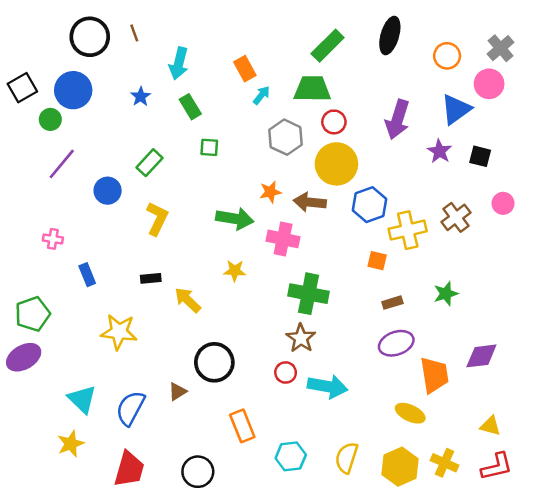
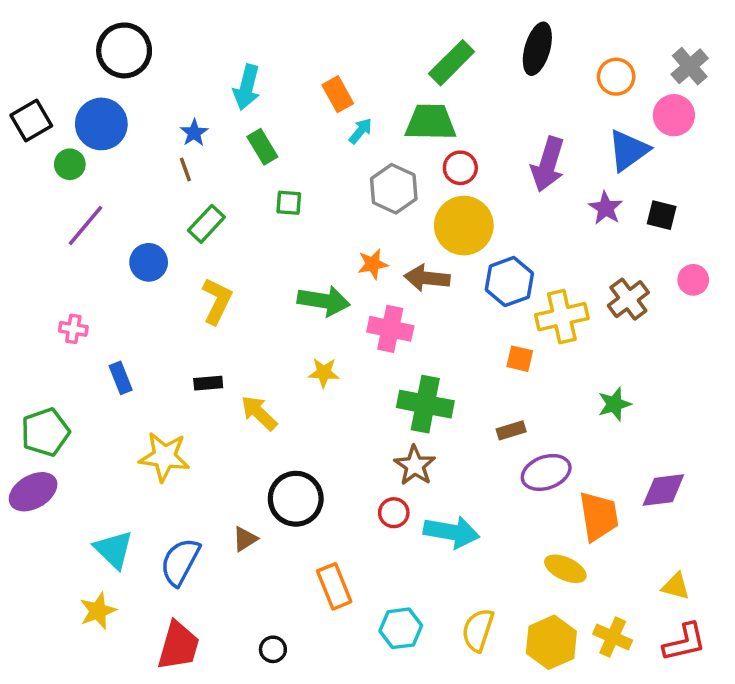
brown line: (134, 33) -> (185, 170), moved
brown rectangle: (392, 303) -> (511, 430), moved
black circle: (198, 472) -> (273, 649), size x0.6

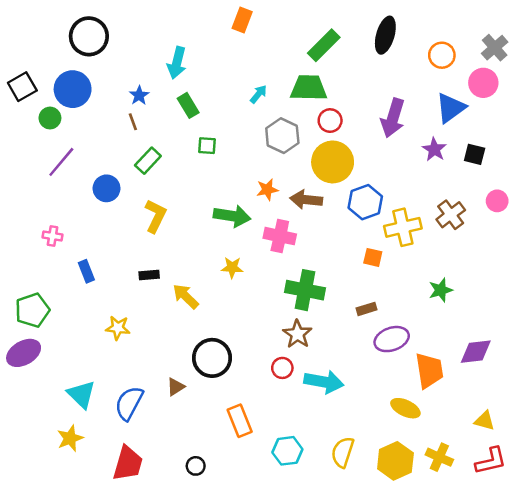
orange rectangle: (338, 94) -> (242, 20), moved, turned 50
yellow star: (164, 457) -> (118, 328), size x0.7

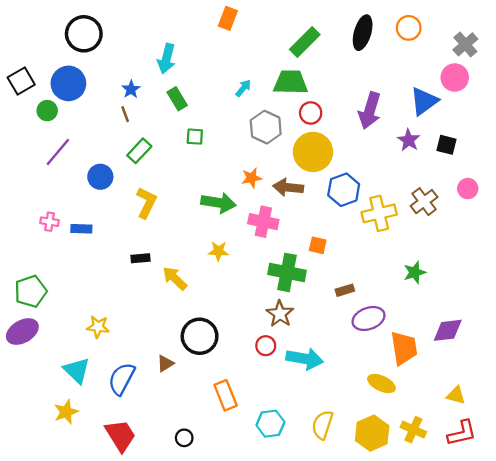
orange circle: (442, 55) -> (409, 28), moved
orange square: (373, 257) -> (318, 245), moved
blue rectangle: (86, 271) -> (81, 229), moved, turned -66
yellow star: (118, 328) -> (98, 327), moved
red trapezoid: (128, 463) -> (120, 435), turned -48

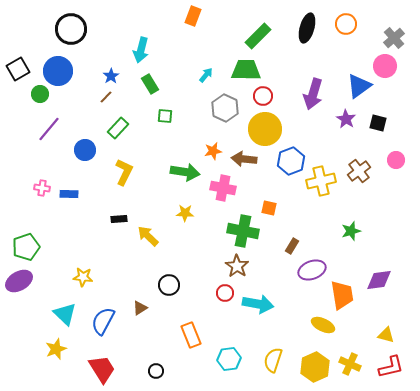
brown line: (125, 114) -> (106, 97), turned 64
brown rectangle: (345, 290) -> (292, 246), turned -42
black circle: (200, 336) -> (169, 285), size x0.7

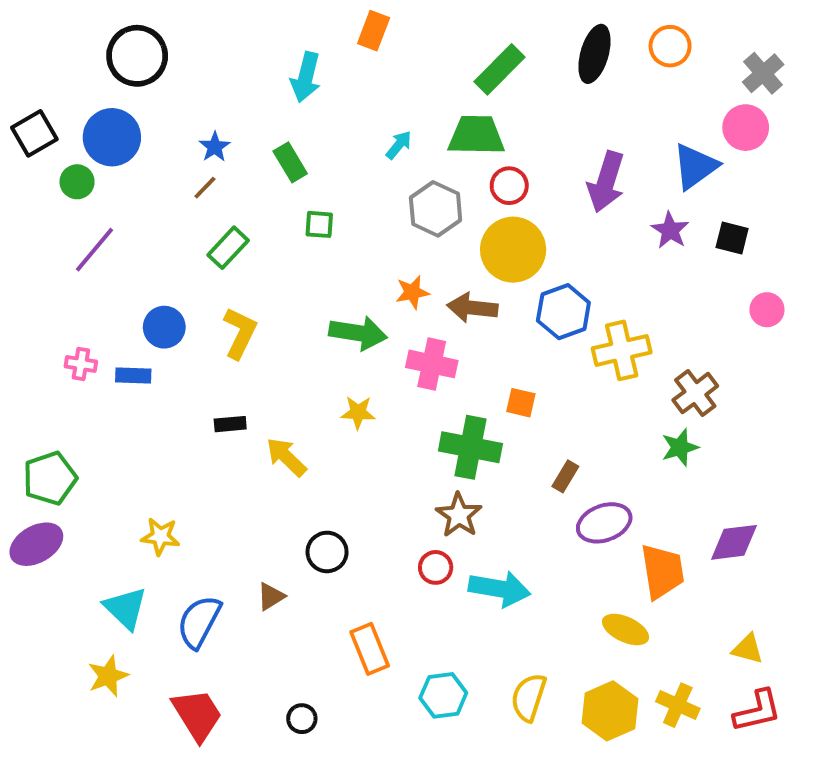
cyan arrow: (141, 50) -> (306, 77), moved
blue circle: (85, 150) -> (164, 327), moved
brown cross: (359, 171) -> (695, 393), moved

